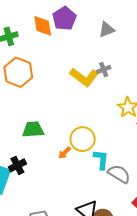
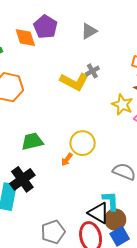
cyan L-shape: (101, 160) -> (111, 201), moved
black cross: (17, 165) -> (22, 179), size x1.4

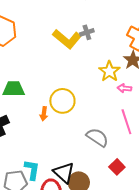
orange arrow: (67, 159) -> (44, 114), turned -40
cyan L-shape: (111, 201) -> (32, 170), moved

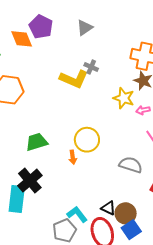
gray cross: (87, 32) -> (91, 67), turned -32
cyan L-shape: (32, 170) -> (77, 214), turned -30
black triangle: (64, 173) -> (108, 208), size x0.7

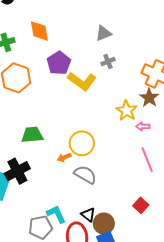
purple pentagon: (41, 27) -> (59, 63), moved
gray cross: (91, 67) -> (108, 62), moved, turned 32
orange arrow: (73, 157) -> (64, 157), turned 64
gray semicircle: (131, 165) -> (85, 175), moved

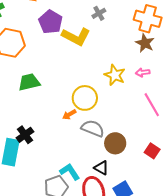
yellow star: (127, 111) -> (115, 75), moved
green trapezoid: (32, 135) -> (29, 82), moved
black cross: (17, 171) -> (25, 135), size x0.7
brown circle: (104, 224) -> (115, 143), moved

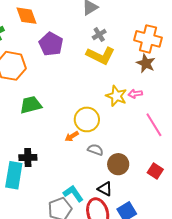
yellow L-shape: (76, 37) -> (101, 55), moved
pink arrow: (143, 72) -> (135, 94), moved
gray semicircle: (93, 128) -> (95, 150), size x0.7
black cross: (25, 135) -> (28, 158), turned 36

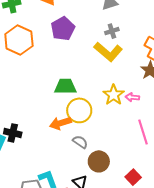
green trapezoid: (31, 105) -> (65, 86), moved
orange arrow: (72, 136) -> (60, 123), size x1.5

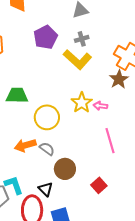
purple pentagon: (63, 29) -> (46, 37), moved
green trapezoid: (65, 86) -> (17, 95), moved
orange arrow: (60, 123) -> (25, 145), moved

